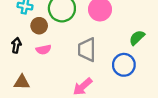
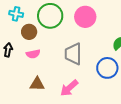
brown triangle: (22, 82) -> (37, 84), moved

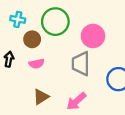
pink circle: (85, 17) -> (93, 36), moved
brown triangle: (37, 84) -> (41, 97), turned -35

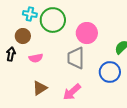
cyan cross: (18, 19) -> (30, 14), moved
brown circle: (32, 39) -> (23, 36), moved

